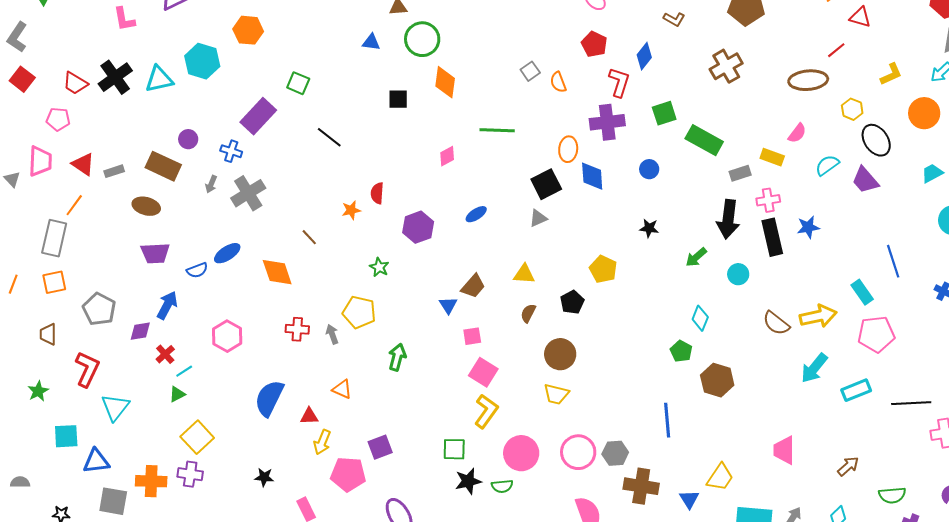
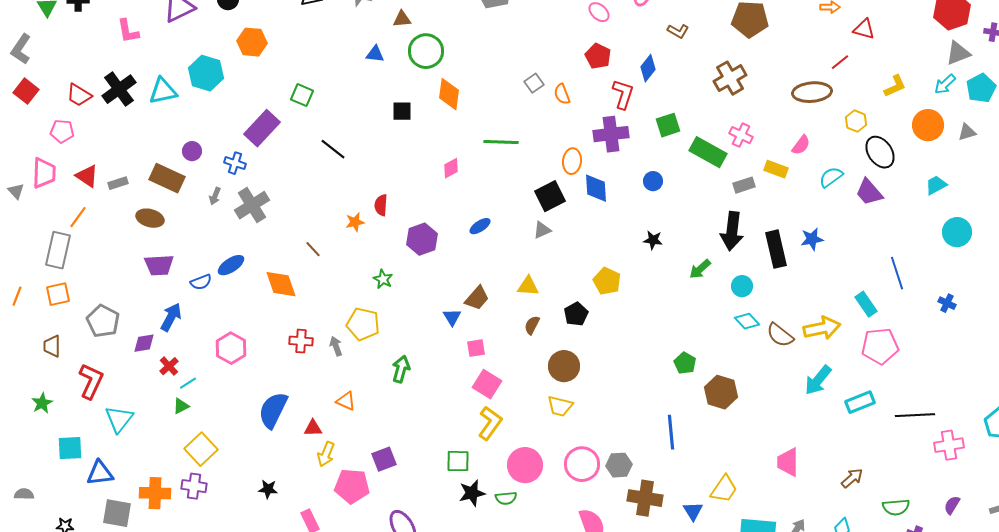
pink cross: (768, 200) -> (741, 135), moved, turned 35
cyan diamond: (700, 318) -> (747, 321), moved, turned -65

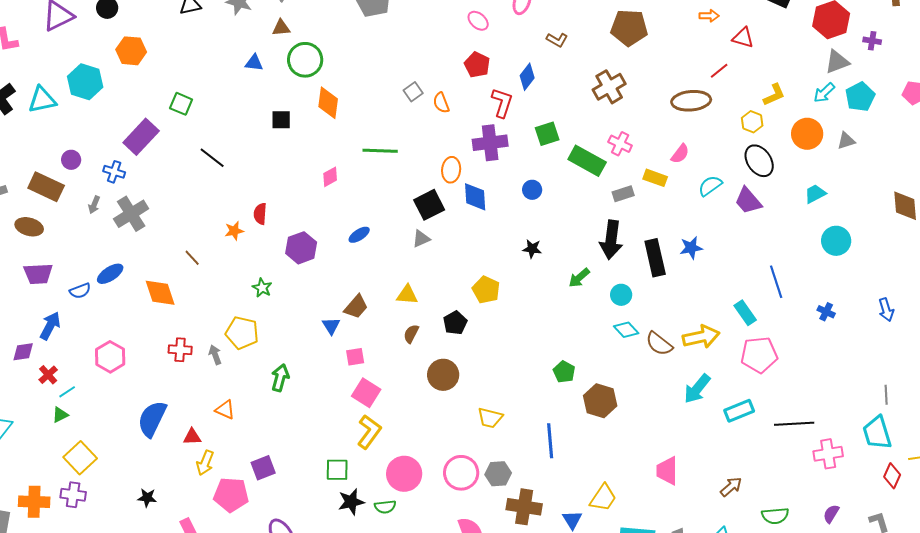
yellow hexagon: (856, 121) -> (752, 122), moved
yellow trapezoid: (560, 406) -> (490, 418), moved

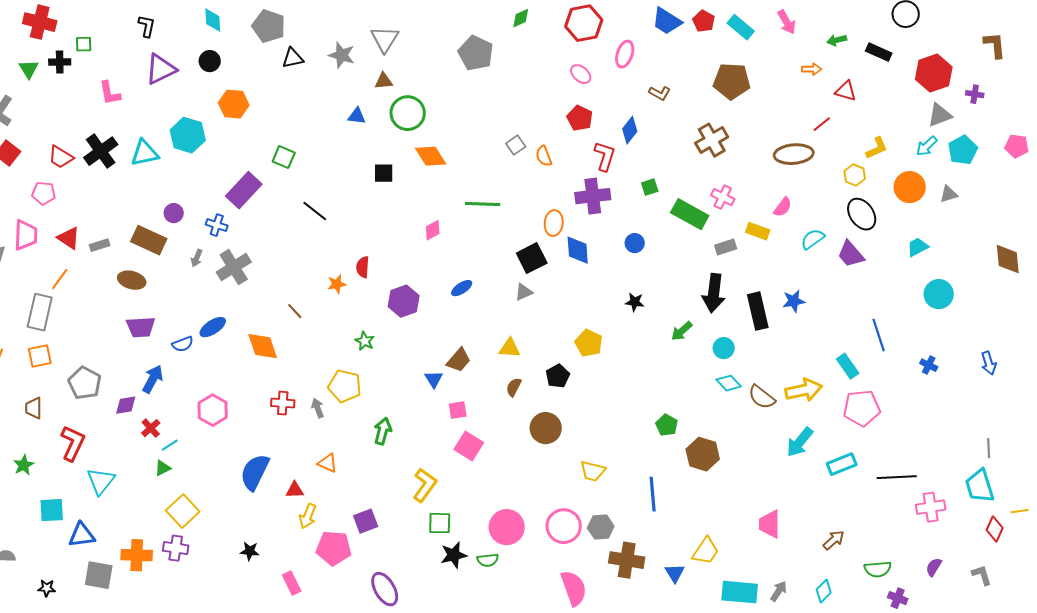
orange diamond: (328, 103) -> (431, 156), turned -40
green square: (547, 134) -> (650, 187), size x0.7
yellow L-shape: (369, 432) -> (425, 485), moved

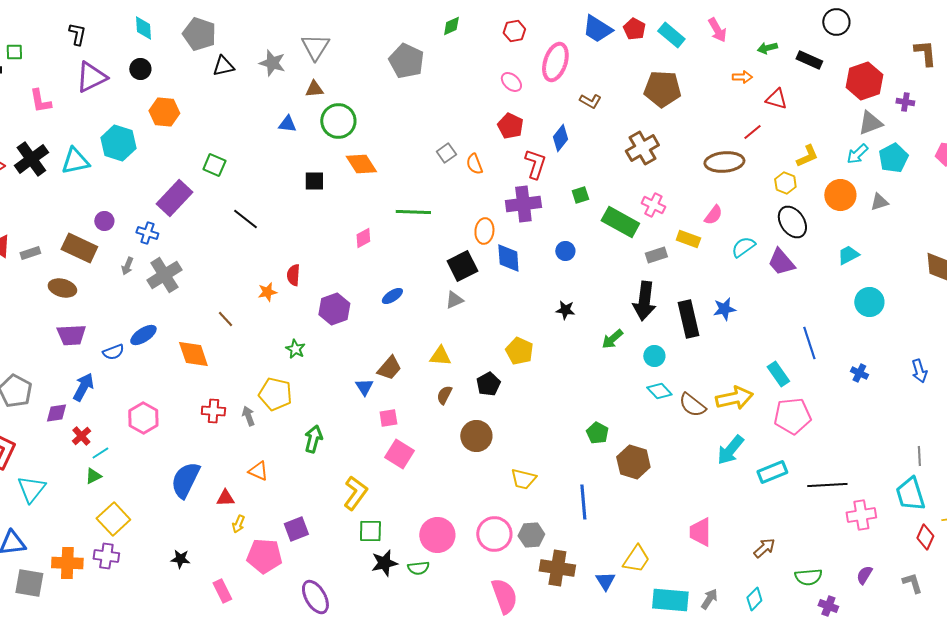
red hexagon: (584, 23) -> (514, 31), size x0.6
pink ellipse: (625, 54) -> (555, 62), size x1.4
yellow arrow: (308, 516) -> (238, 524), size x0.7

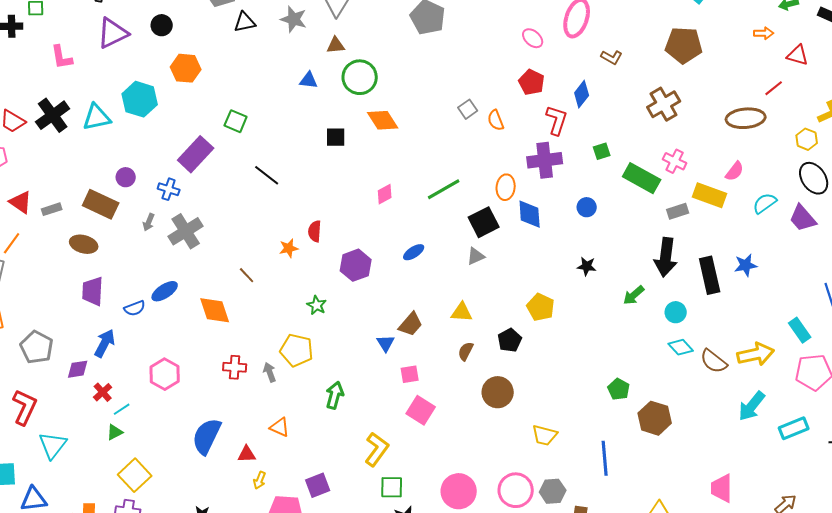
green line: (413, 212) -> (444, 189), moved, turned -32
yellow rectangle: (688, 239) -> (710, 195), size x1.4
purple trapezoid: (71, 335) -> (93, 291), turned 96

